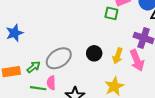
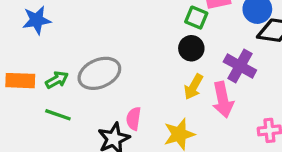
black circle: (94, 53) -> (191, 48), moved
pink semicircle: (51, 83) -> (134, 119), moved

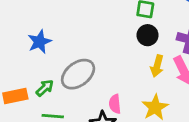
blue star: (37, 20) -> (40, 42), moved

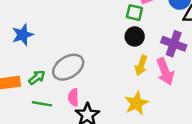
blue star: (40, 42) -> (23, 35), moved
pink semicircle: (115, 104) -> (73, 97), moved

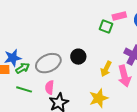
blue star: (23, 35) -> (13, 58), moved
black circle: (135, 36) -> (78, 57), moved

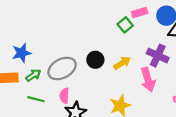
green square: (106, 27) -> (125, 25), turned 32
blue star: (13, 58) -> (22, 53), moved
yellow arrow: (106, 69) -> (122, 63), moved, turned -147

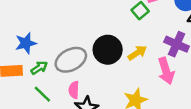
black circle: (95, 60) -> (108, 50), size x1.5
green line: (36, 99) -> (42, 94), turned 30

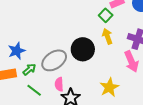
yellow arrow: (137, 53) -> (107, 36), moved, turned -70

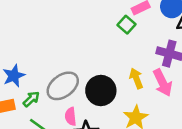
yellow arrow: (107, 36) -> (136, 78), moved
black circle: (83, 49) -> (101, 91), moved

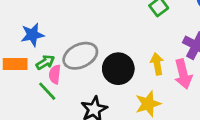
pink semicircle: (71, 116) -> (55, 74), moved

